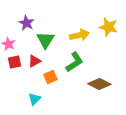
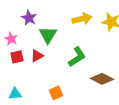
yellow arrow: (79, 35) -> (82, 19), moved
orange square: (50, 77) -> (56, 93), moved
cyan triangle: (34, 99) -> (15, 94), moved, turned 40

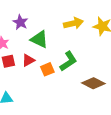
green triangle: (48, 35) -> (39, 39), turned -36
orange square: (56, 93) -> (47, 69), moved

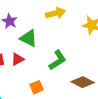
yellow arrow: (73, 23) -> (56, 13), moved
orange square: (47, 69) -> (37, 87), moved

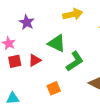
green triangle: (29, 38) -> (57, 43), moved

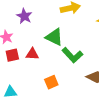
red triangle: (35, 60) -> (32, 54), turned 32
green L-shape: (75, 61) -> (72, 55), turned 80

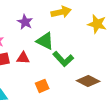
purple star: (24, 16) -> (25, 22), moved

